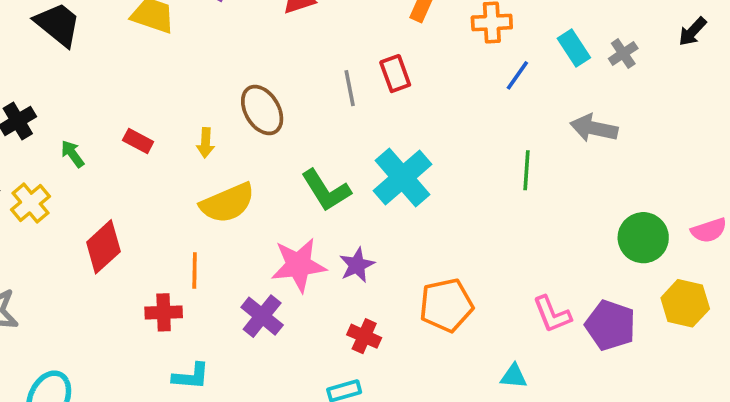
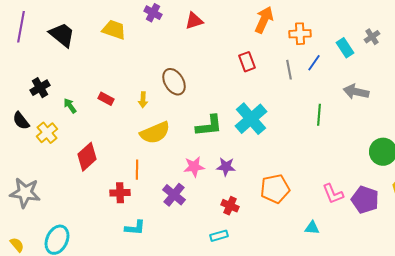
gray cross: (623, 53) -> (372, 37), moved
gray line: (350, 88) -> (289, 70), moved
green L-shape: (326, 190) -> (209, 126), turned -64
pink star: (299, 265) -> (194, 167), size x0.7
purple star: (357, 265) -> (226, 167), turned 30

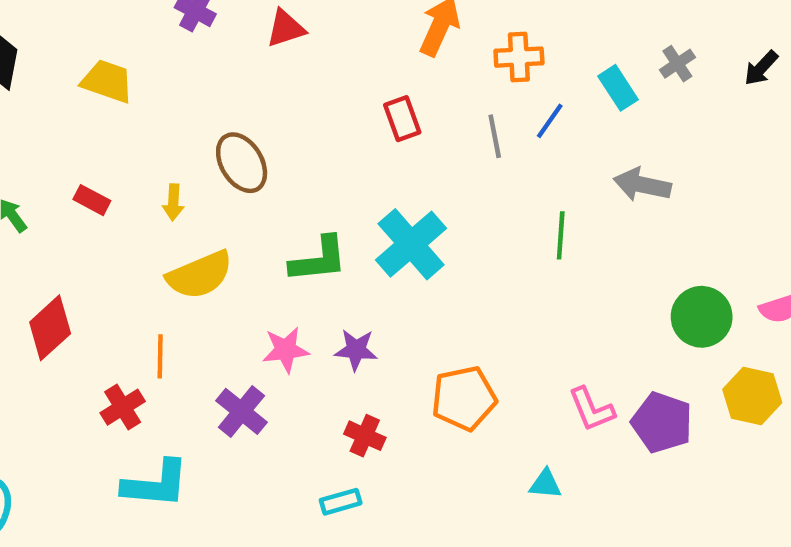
yellow trapezoid: (114, 30) -> (107, 81), moved
red cross: (120, 193) -> (123, 407), turned -30
cyan L-shape: (135, 228) -> (156, 484), size x1.5

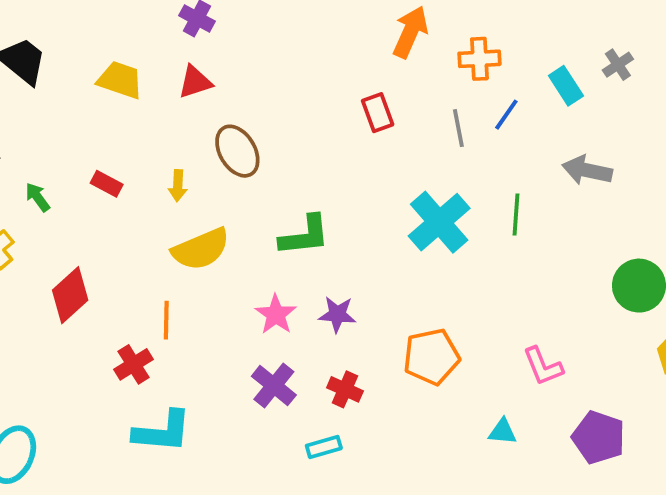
red triangle: (286, 28) -> (195, 82), moved
cyan cross: (411, 244) -> (439, 222), moved
pink star: (286, 350) -> (276, 314), turned -30
purple cross: (242, 411) -> (274, 386), moved
purple pentagon: (662, 422) -> (599, 437), moved

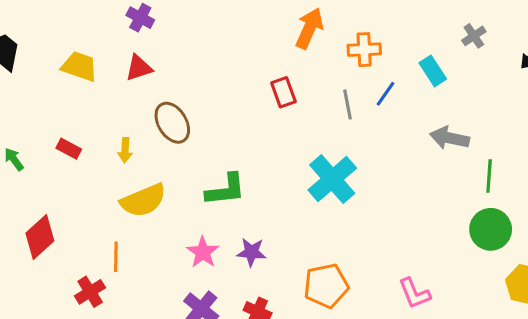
gray cross: (618, 65) -> (474, 36), moved
green line: (516, 214) -> (489, 176), moved

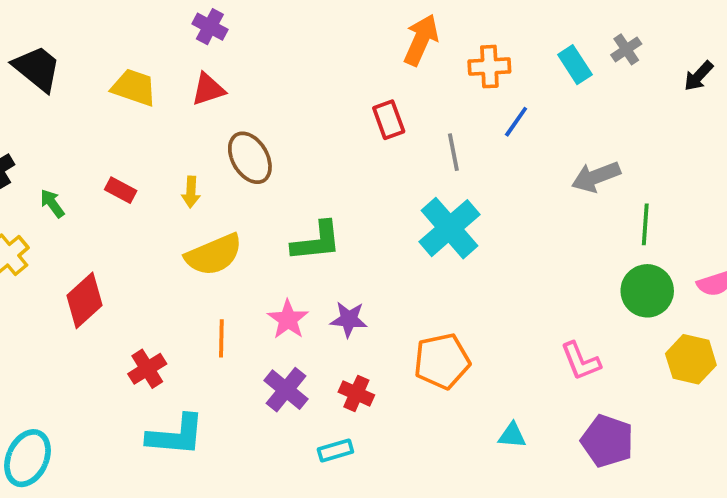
cyan rectangle: (433, 71) -> (575, 65), moved
gray line: (347, 104) -> (453, 152), moved
gray arrow: (449, 138) -> (596, 177), turned -33
orange line: (116, 257) -> (221, 338), moved
pink L-shape: (414, 293) -> (581, 361), moved

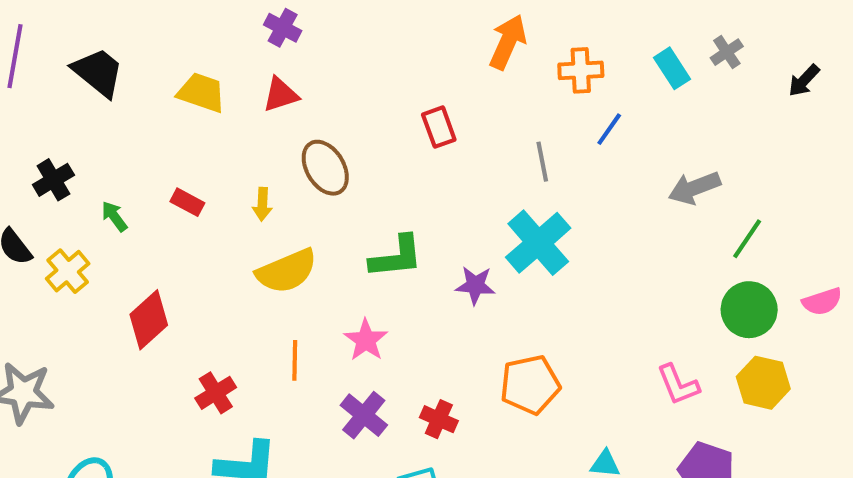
red rectangle: (389, 120) -> (439, 127), moved
green line: (645, 224) -> (747, 239), turned 30
purple star: (349, 319) -> (475, 285), moved
yellow hexagon: (691, 359) -> (763, 383), moved

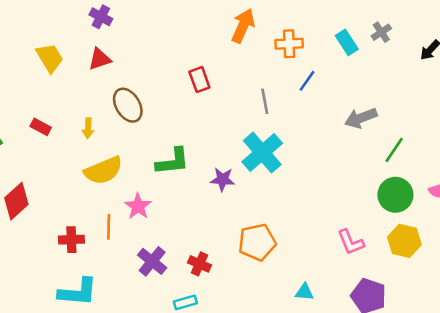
yellow trapezoid: (202, 93) -> (50, 58), turned 40
pink star: (366, 340) -> (138, 206), moved
red cross: (216, 393) -> (71, 240), moved, turned 30

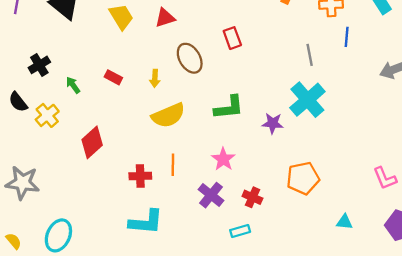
red rectangle: (199, 80) -> (232, 38), moved
blue line: (307, 81) -> (347, 37), turned -30
pink star: (138, 206) -> (223, 159), moved

